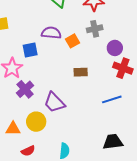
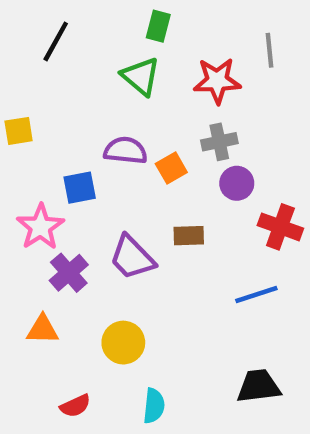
purple circle: (115, 48) -> (237, 183), moved
purple trapezoid: (54, 102) -> (132, 257), moved
yellow circle: (36, 122) -> (123, 343), moved
orange triangle: (13, 129) -> (43, 329), moved

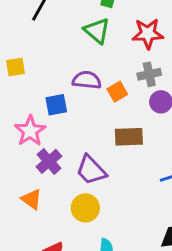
brown rectangle: (189, 236) -> (129, 137), size x1.4
purple trapezoid: (132, 257) -> (91, 170), moved
orange triangle: (43, 329) -> (32, 199), turned 35

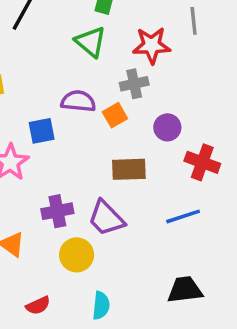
gray cross: (149, 74) -> (134, 84), moved
purple cross: (49, 161) -> (57, 211), moved, turned 30
purple trapezoid: (91, 170) -> (106, 218), moved

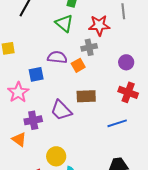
purple circle: (167, 127) -> (126, 62), moved
purple cross: (57, 211) -> (33, 120), moved
purple trapezoid: (106, 218) -> (61, 110), moved
yellow circle: (77, 255) -> (56, 156), moved

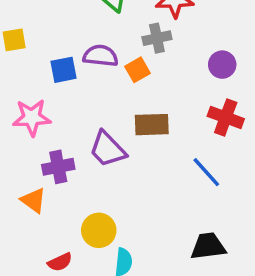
blue square: (36, 74) -> (63, 70), moved
pink star: (18, 92) -> (32, 117), turned 30
blue line: (117, 123) -> (206, 172), turned 66

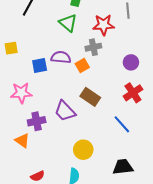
red cross: (226, 117) -> (133, 93), turned 36
brown rectangle: (152, 125) -> (90, 97), turned 36
yellow circle: (99, 230) -> (83, 150), moved

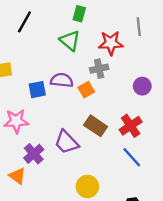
red cross: (133, 93) -> (131, 126), moved
purple cross: (37, 121) -> (34, 154), turned -30

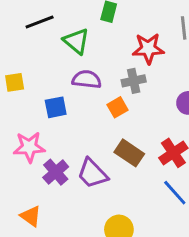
black line: (24, 22) -> (40, 22), turned 40
green triangle: (70, 41) -> (76, 41), moved
purple semicircle: (62, 80) -> (87, 79), moved
purple cross: (34, 154) -> (56, 172), moved

